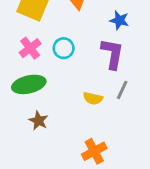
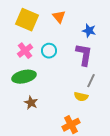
yellow semicircle: (93, 98) -> (81, 97), moved

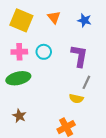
blue star: (89, 31) -> (84, 20), moved
pink cross: (25, 51) -> (19, 52), turned 35
brown star: (31, 103) -> (19, 116), moved

